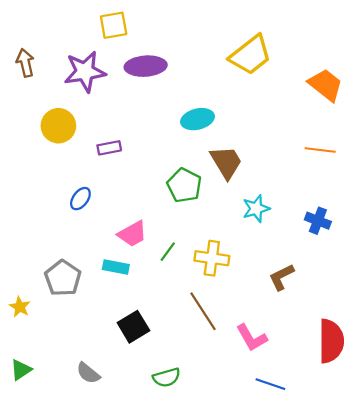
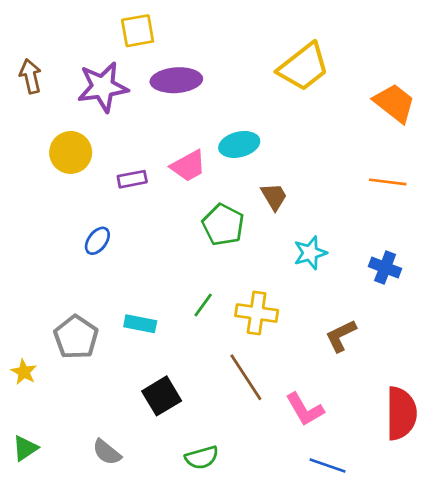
brown trapezoid: (226, 162) -> (274, 197), size x0.7
pink trapezoid: (132, 234) -> (188, 166), moved

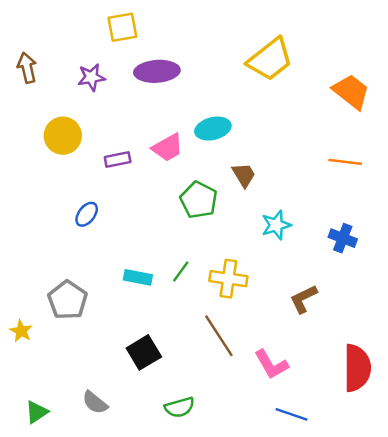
purple star: (103, 87) -> (91, 77), size x0.6
cyan rectangle: (140, 324) -> (138, 277), moved
green triangle: (25, 448) -> (37, 412), moved

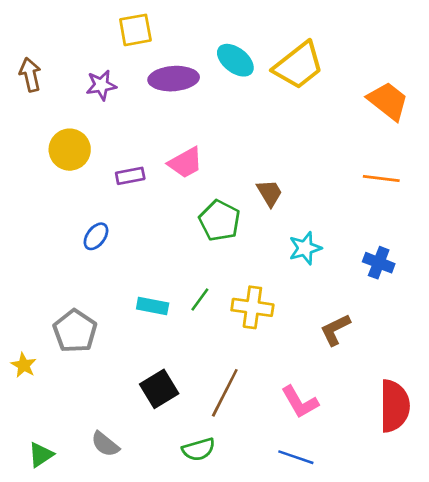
cyan ellipse: (213, 129) -> (235, 60), moved, turned 52
brown line: (219, 336) -> (225, 393), moved, turned 60
blue line: (292, 414) -> (296, 457), moved

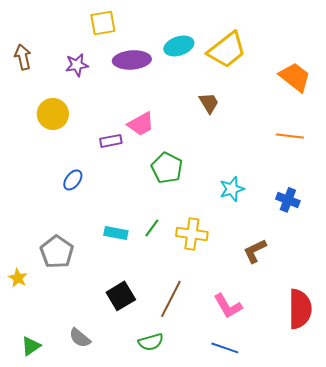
cyan ellipse: (235, 60) -> (179, 46), turned -56
purple rectangle: (130, 176) -> (111, 141), moved
brown trapezoid: (270, 193) -> (209, 103), moved

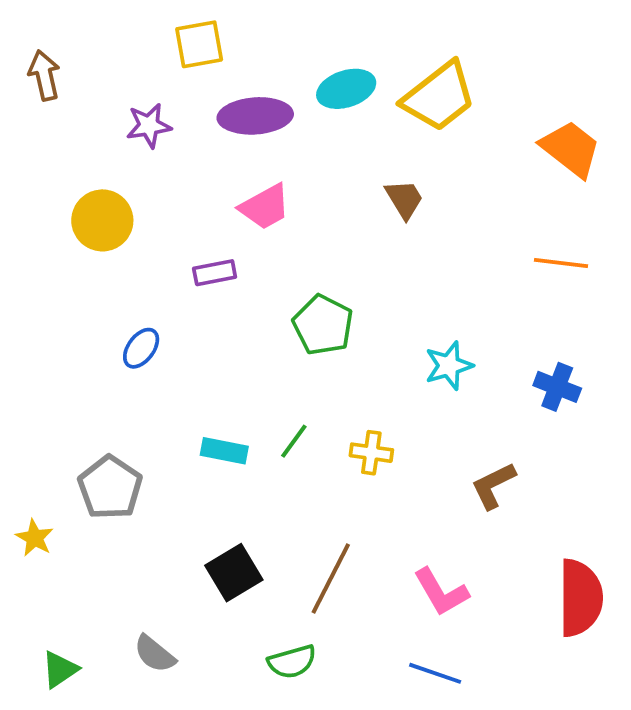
brown arrow: (23, 57) -> (44, 75), moved
pink trapezoid: (141, 124) -> (265, 207), moved
yellow cross: (192, 234) -> (371, 453), size x0.7

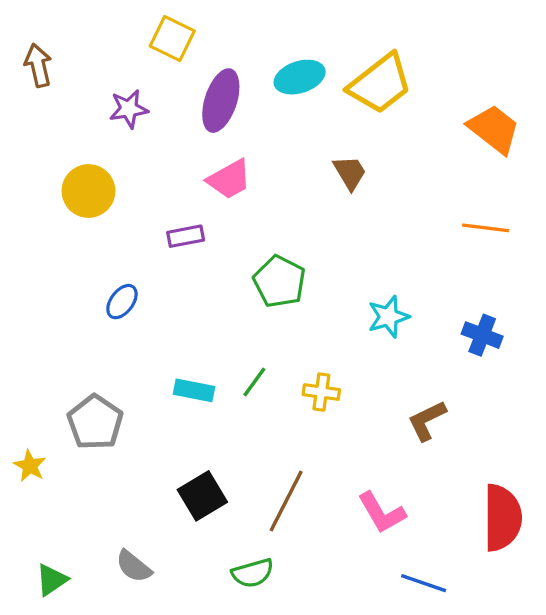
yellow square: (199, 44) -> (172, 39), turned 36
purple ellipse: (255, 116) -> (221, 101), turned -68
blue line: (435, 673) -> (424, 583), moved

